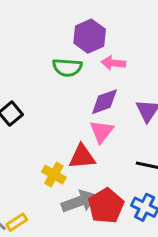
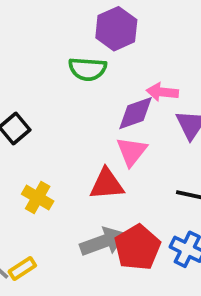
pink arrow: (113, 63) -> (162, 92), moved
yellow cross: (54, 175) -> (38, 198), moved

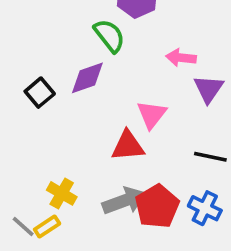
green semicircle: (88, 69) -> (109, 36), turned -132
purple diamond: (135, 113) -> (87, 78), moved
yellow cross: (38, 198) -> (62, 193), moved

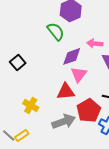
purple diamond: (87, 78) -> (72, 56), moved
yellow cross: (62, 193) -> (31, 105), moved
red pentagon: (157, 206) -> (89, 110), moved

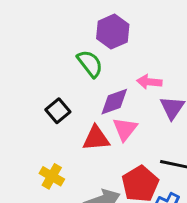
black square: (18, 62) -> (58, 111), moved
red triangle: (66, 91) -> (96, 138), moved

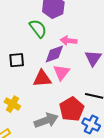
pink arrow: (149, 82) -> (69, 41), moved
black square: (58, 111) -> (17, 60), turned 35

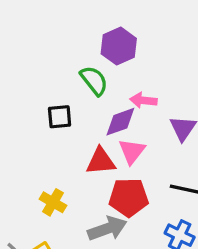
black square: (17, 60) -> (60, 117), moved
red pentagon: (72, 109) -> (129, 197), moved, turned 30

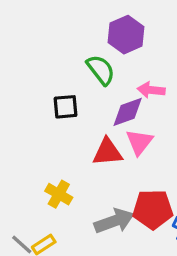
red pentagon: (129, 197) -> (153, 209), moved

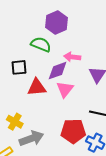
green semicircle: (101, 70) -> (41, 44), turned -30
red triangle: (107, 152) -> (37, 87), moved
gray arrow: (114, 221) -> (31, 138), moved

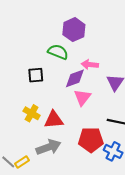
red triangle: (37, 87) -> (54, 120), moved
yellow cross: (15, 122) -> (32, 113), moved

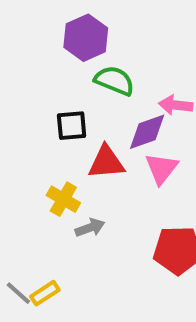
purple hexagon: (74, 30) -> (86, 38), moved
red triangle: (54, 120) -> (106, 162), moved
gray arrow: (48, 147) -> (90, 228), moved, size x0.6

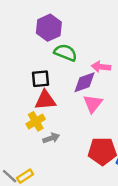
red triangle: (106, 162) -> (45, 100), moved
yellow cross: (63, 199) -> (36, 121), turned 30

